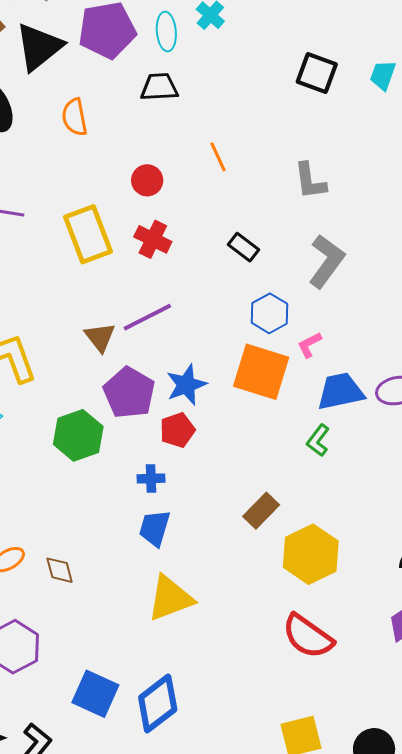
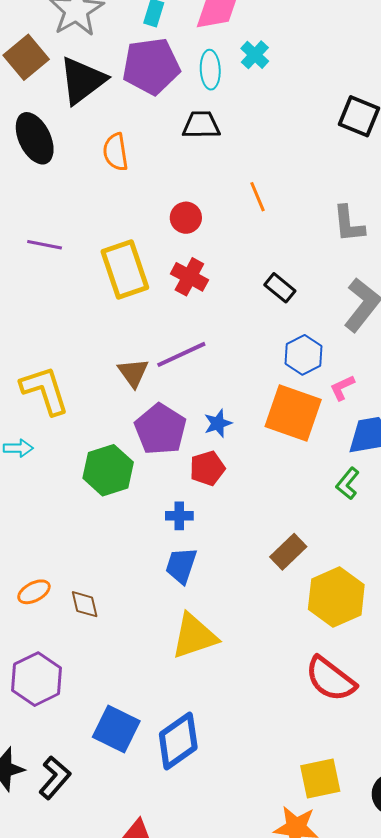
blue star: (186, 385) -> (218, 423), size x0.7

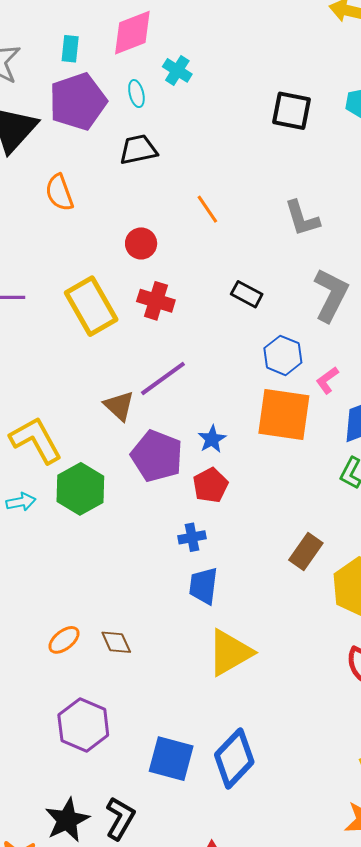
cyan ellipse: (210, 70) -> (136, 94), size x0.7
green hexagon: (108, 470) -> (80, 489), moved

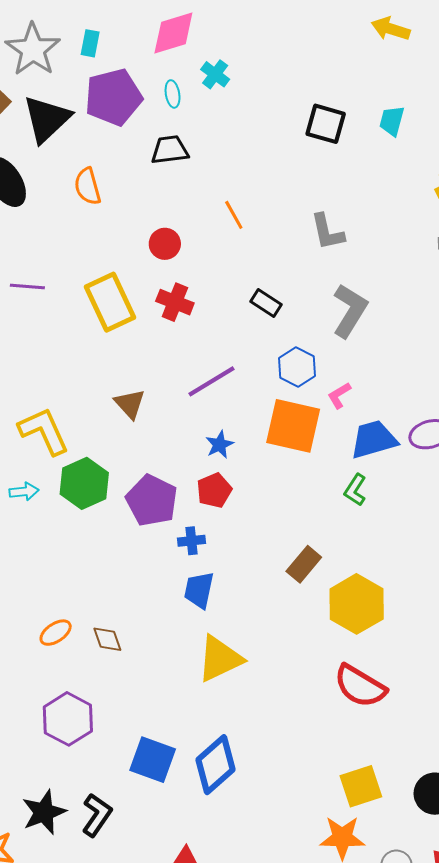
cyan rectangle: (70, 49) -> (90, 43), moved
purple line: (163, 379) -> (212, 381), moved
purple pentagon: (157, 456) -> (152, 501), moved

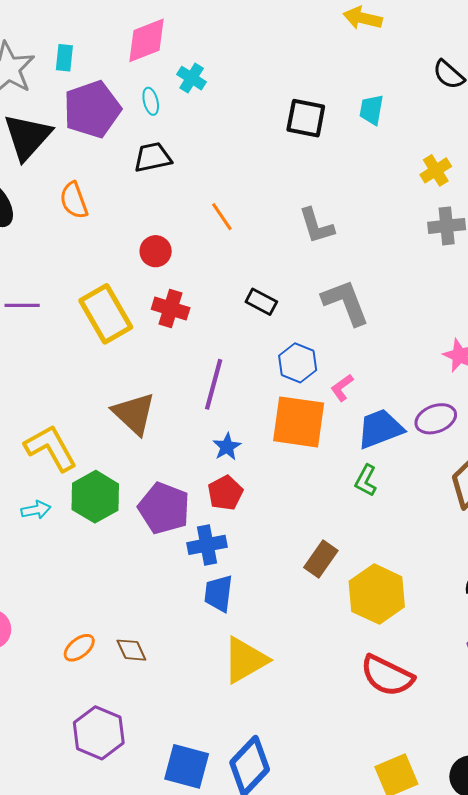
gray L-shape: (350, 311) -> (345, 302), turned -48
purple line: (212, 381) -> (214, 384), turned -39
brown triangle: (130, 404) -> (134, 414), size x1.4
blue cross: (192, 541) -> (207, 545), size x1.4

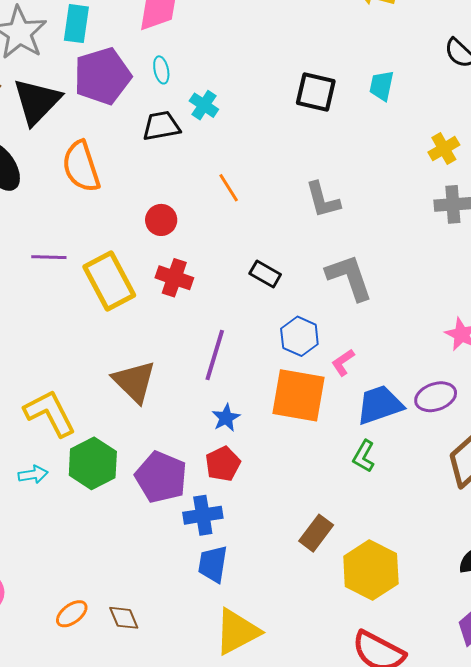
cyan rectangle: (64, 58) -> (76, 24), size x1.4
cyan cross: (192, 78) -> (204, 105), moved
orange semicircle: (74, 200) -> (81, 167), size x1.4
purple line: (22, 305) -> (49, 257), moved

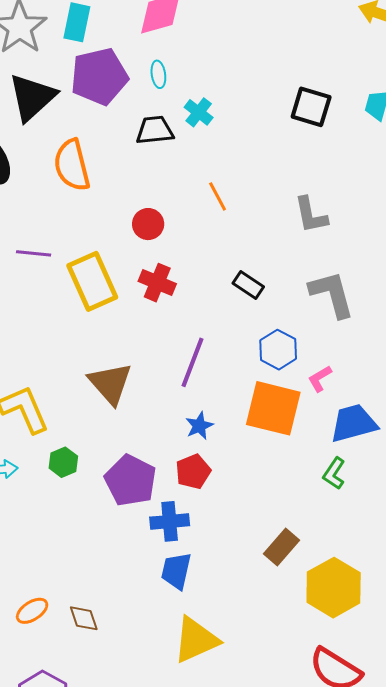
green hexagon: (93, 463) -> (63, 462), size x0.6

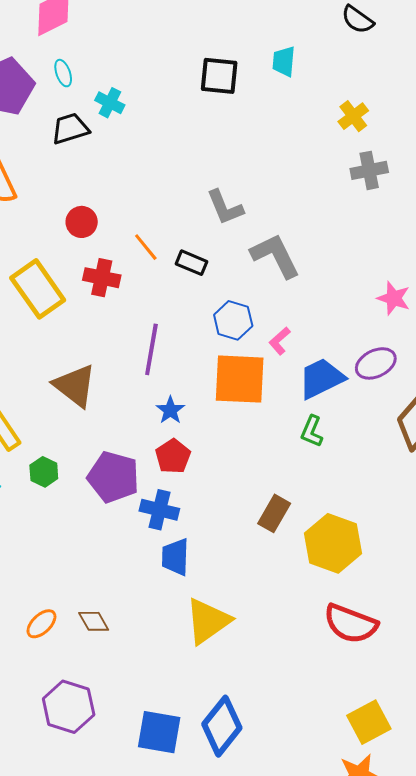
orange line: (218, 196) -> (146, 247), moved
gray L-shape: (311, 215) -> (225, 207), moved
blue cross: (170, 521) -> (159, 510), turned 30

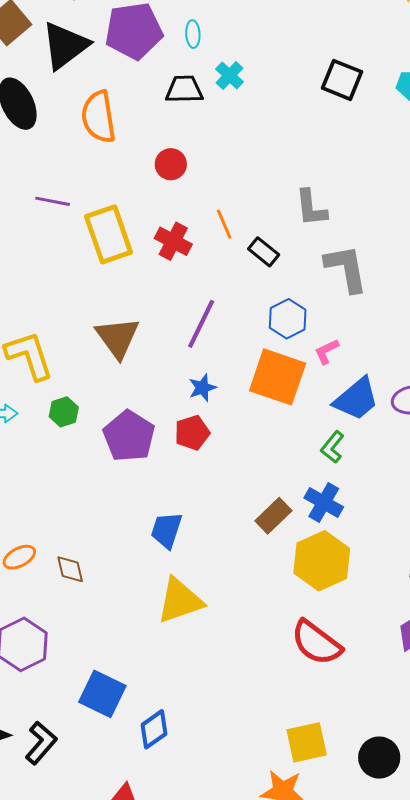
red circle: (82, 222) -> (171, 164), moved
blue trapezoid: (321, 378) -> (356, 399), turned 150
blue cross: (159, 510) -> (324, 502), moved
blue diamond: (222, 726) -> (154, 729), moved, size x0.7

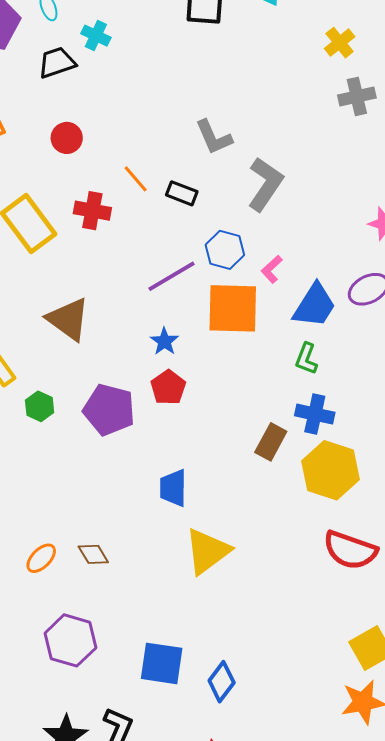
gray L-shape: (346, 268) -> (265, 184), turned 62
purple line: (201, 324) -> (172, 276), moved, turned 51

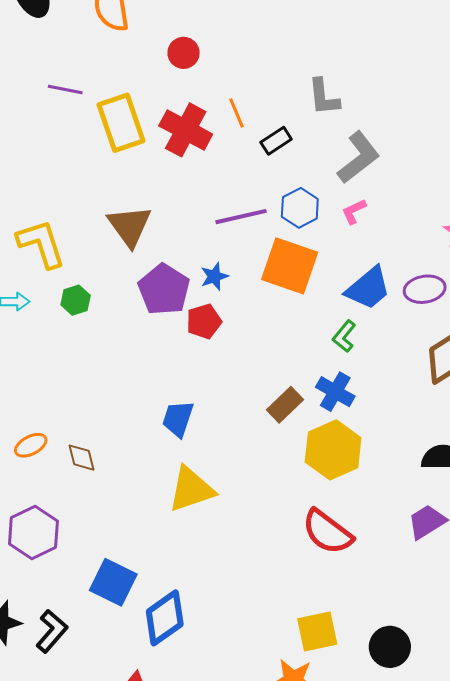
black rectangle: (182, 193) -> (276, 141), turned -72
red cross: (92, 211) -> (186, 130), size x1.4
pink L-shape: (272, 269) -> (354, 211), moved
purple pentagon: (109, 410) -> (164, 289), moved
blue diamond: (222, 682) -> (165, 618), size x1.4

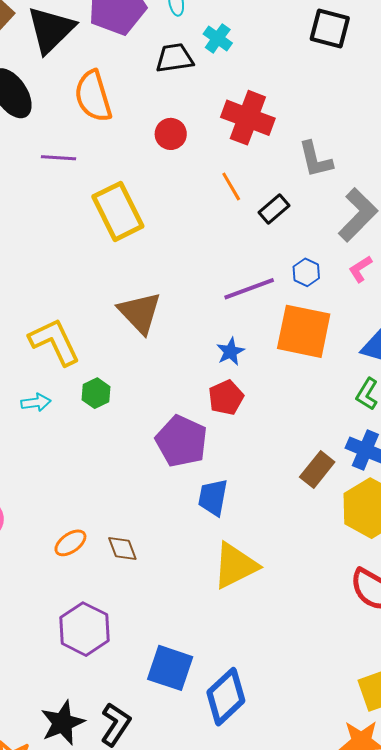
purple line: (65, 90) -> (58, 158), moved
red cross: (186, 130) -> (248, 118), moved
blue hexagon: (300, 208) -> (306, 272), size x0.7
purple pentagon: (164, 289) -> (182, 441), moved

